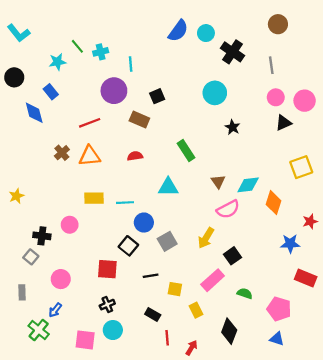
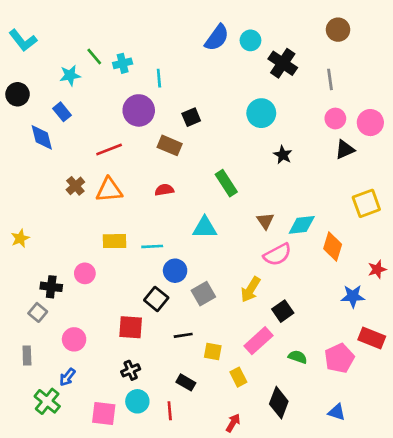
pink pentagon: (279, 309) -> (339, 358), moved, turned 30
red line: (167, 338) -> (170, 411), moved

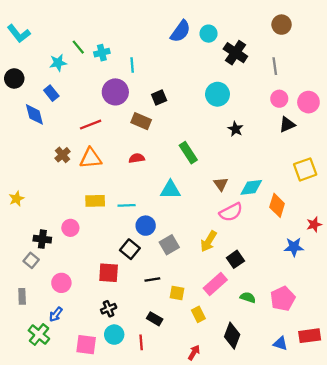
red rectangle: (372, 338) -> (310, 336), moved, turned -30

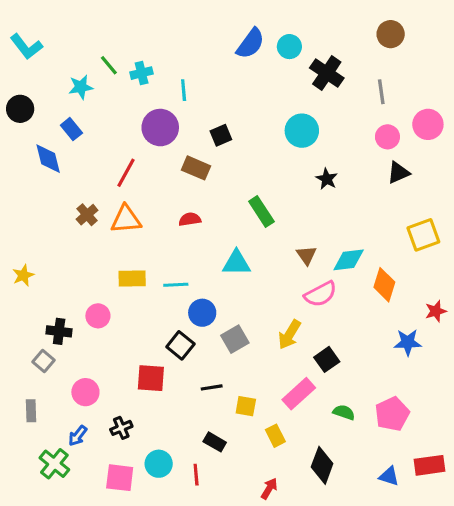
pink circle: (308, 102) -> (428, 124), moved
red line: (91, 125) -> (126, 173), turned -40
black cross: (109, 309) -> (121, 428), moved

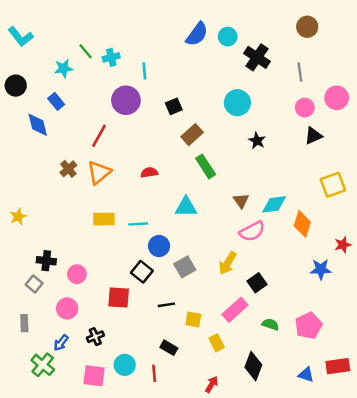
brown rectangle: (196, 168) -> (192, 135), moved, turned -65
orange triangle: (126, 219) -> (99, 173), turned -35
pink circle: (98, 316) -> (77, 274), moved

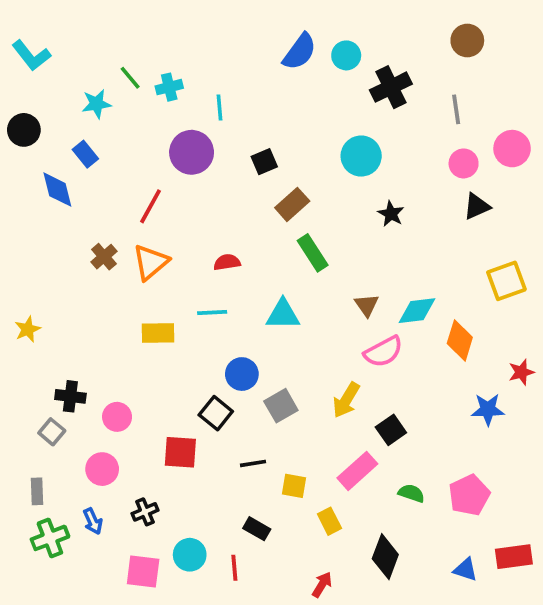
black cross: (257, 57) -> (391, 87), turned 30
cyan line: (138, 224) -> (212, 313), moved
blue arrow: (61, 343) -> (93, 521), turned -63
green cross: (43, 365) -> (50, 538), moved, turned 30

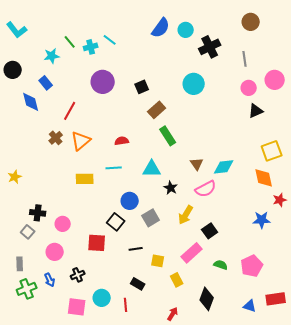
cyan line: (219, 108) -> (110, 40), moved, turned -48
red line: (151, 206) -> (70, 111), moved
black star: (391, 214) -> (171, 188), moved
orange diamond: (460, 340) -> (264, 178), moved, turned -30

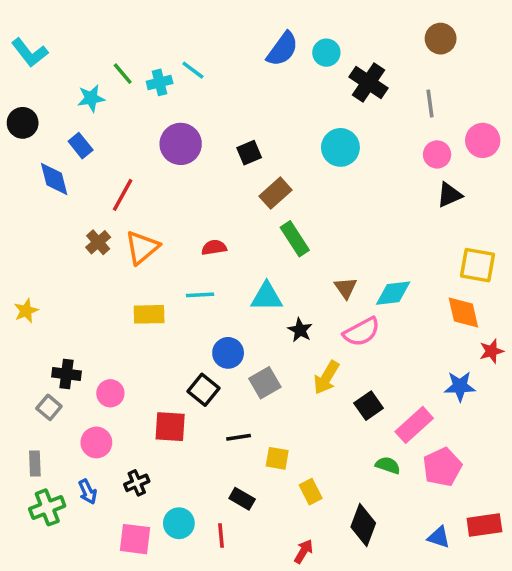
black cross: (210, 47) -> (369, 82), turned -30
yellow square: (272, 151) -> (477, 265), turned 30
pink rectangle: (192, 253) -> (414, 425), moved

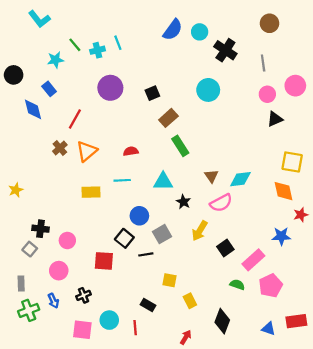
cyan L-shape: (30, 53) -> (39, 19), moved
cyan line: (193, 70) -> (118, 43), turned 32
black line: (239, 437) -> (146, 254), moved

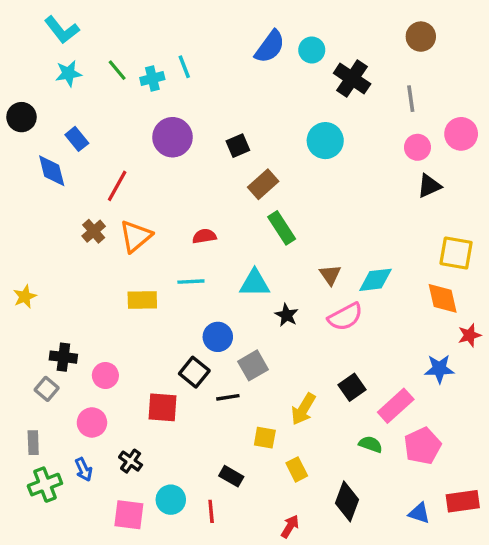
cyan star: (56, 60) -> (68, 73), moved
yellow arrow: (200, 231) -> (303, 409), moved
black cross: (83, 295) -> (131, 461), turned -32

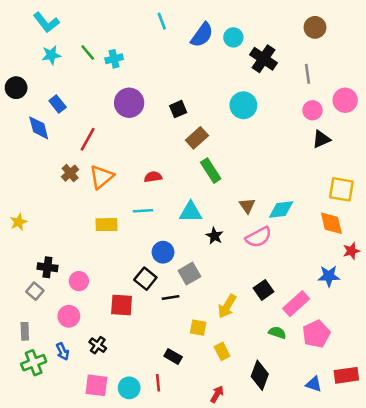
cyan line: (184, 67) -> (162, 21), moved
cyan circle: (171, 500) -> (129, 388), moved

